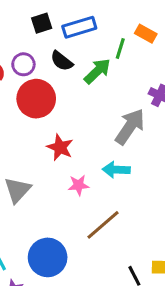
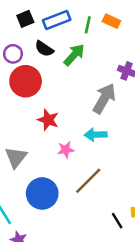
green line: (120, 48) -> (88, 25), moved
blue circle: (48, 257) -> (42, 193), moved

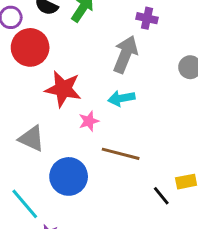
red star: (48, 120) -> (63, 89), size x1.4
gray triangle: (16, 157) -> (32, 139), turned -35
brown line: (88, 181) -> (121, 154), turned 68

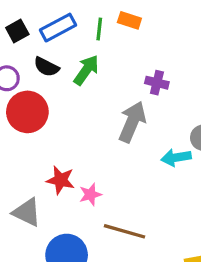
red star: (63, 89) -> (61, 180), moved, size x0.7
cyan arrow: (121, 98) -> (176, 158), moved

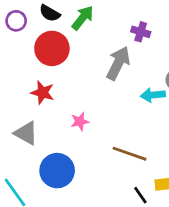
red circle: (27, 112) -> (52, 48), moved
red star: (61, 180) -> (43, 93), moved
brown line: (124, 231) -> (130, 154), moved

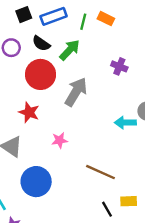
gray arrow: (118, 63) -> (76, 92), moved

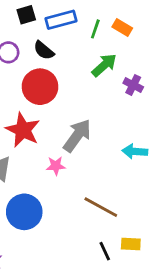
green arrow: (70, 50) -> (104, 65), moved
gray arrow: (76, 92) -> (77, 136), moved
red star: (29, 112) -> (23, 130), size x1.4

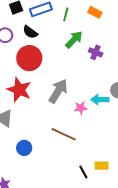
orange rectangle: (122, 27) -> (95, 12), moved
pink star: (56, 166) -> (81, 108), moved
brown line: (101, 207) -> (64, 134), moved
blue circle: (24, 212) -> (24, 148), size x0.6

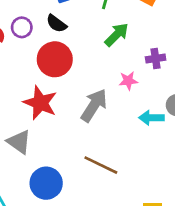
purple cross: (96, 52) -> (156, 59), moved, turned -32
pink star: (81, 108) -> (128, 81), moved
blue circle: (24, 148) -> (46, 183), size x1.5

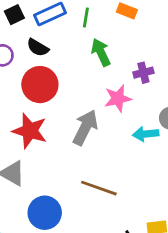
green arrow: (117, 35) -> (101, 52), turned -64
pink star: (128, 81) -> (118, 98), size x1.4

